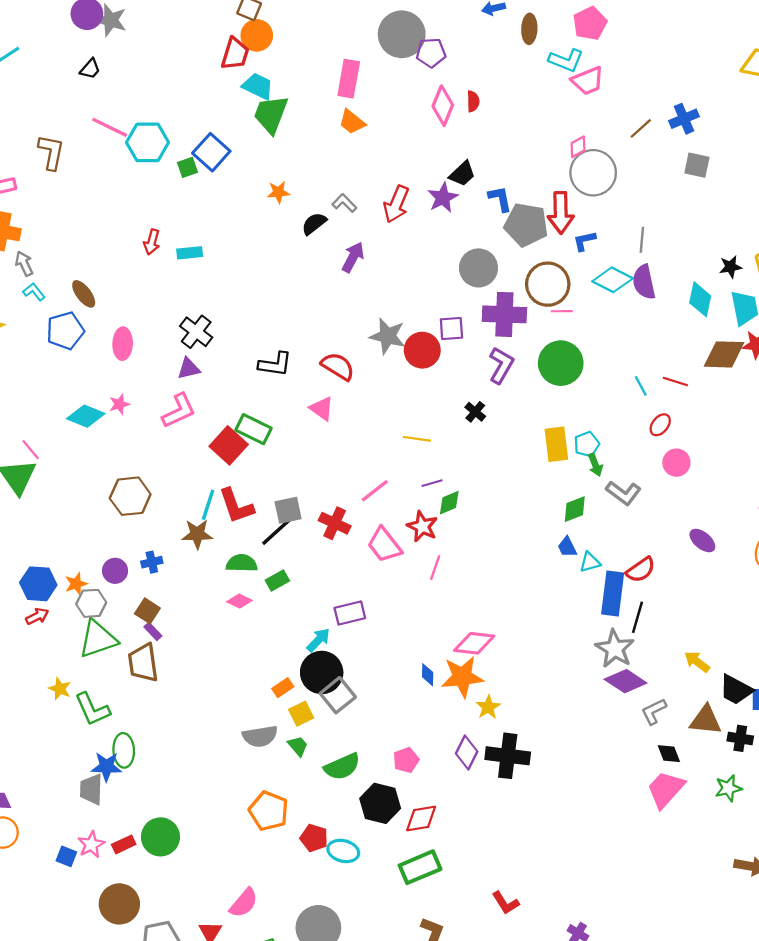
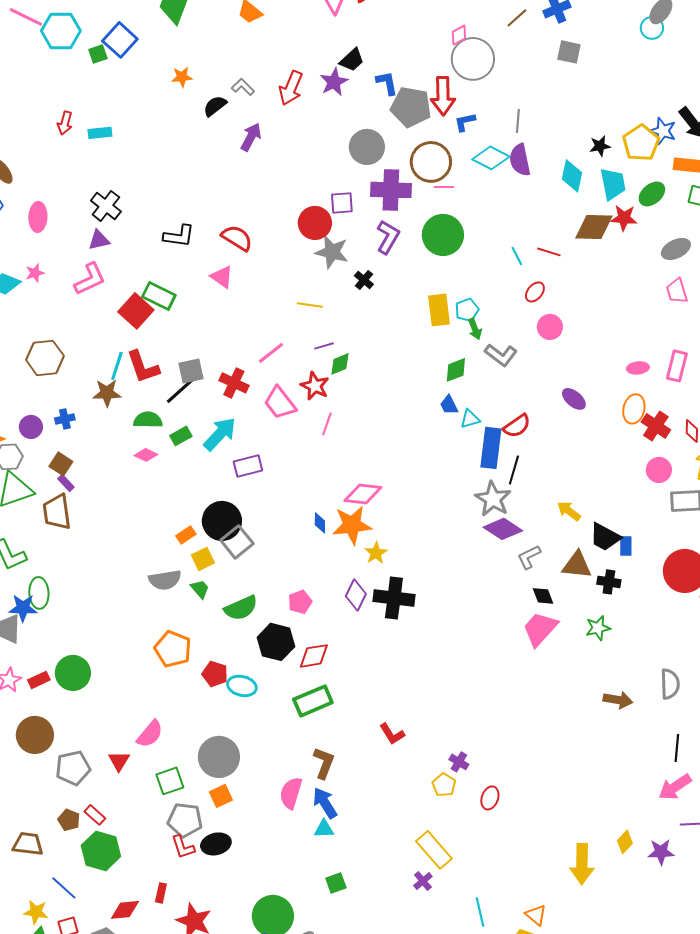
gray star: (388, 336) -> (332, 252), moved
cyan arrow: (318, 640) -> (220, 434), moved, size x1.5

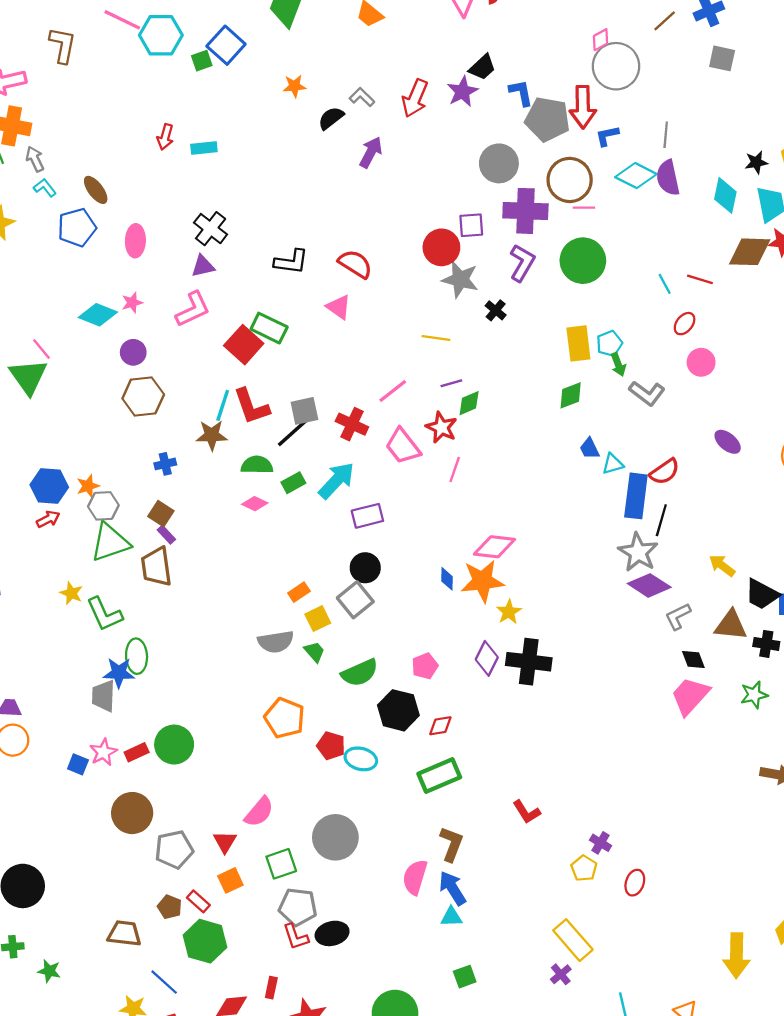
green diamond: (456, 370) -> (571, 395), moved
purple circle: (31, 427) -> (133, 352), moved
black circle: (222, 521) -> (365, 568), moved, size x0.7
red diamond: (314, 656) -> (440, 726), size x0.7
orange square: (221, 796) -> (230, 880), moved

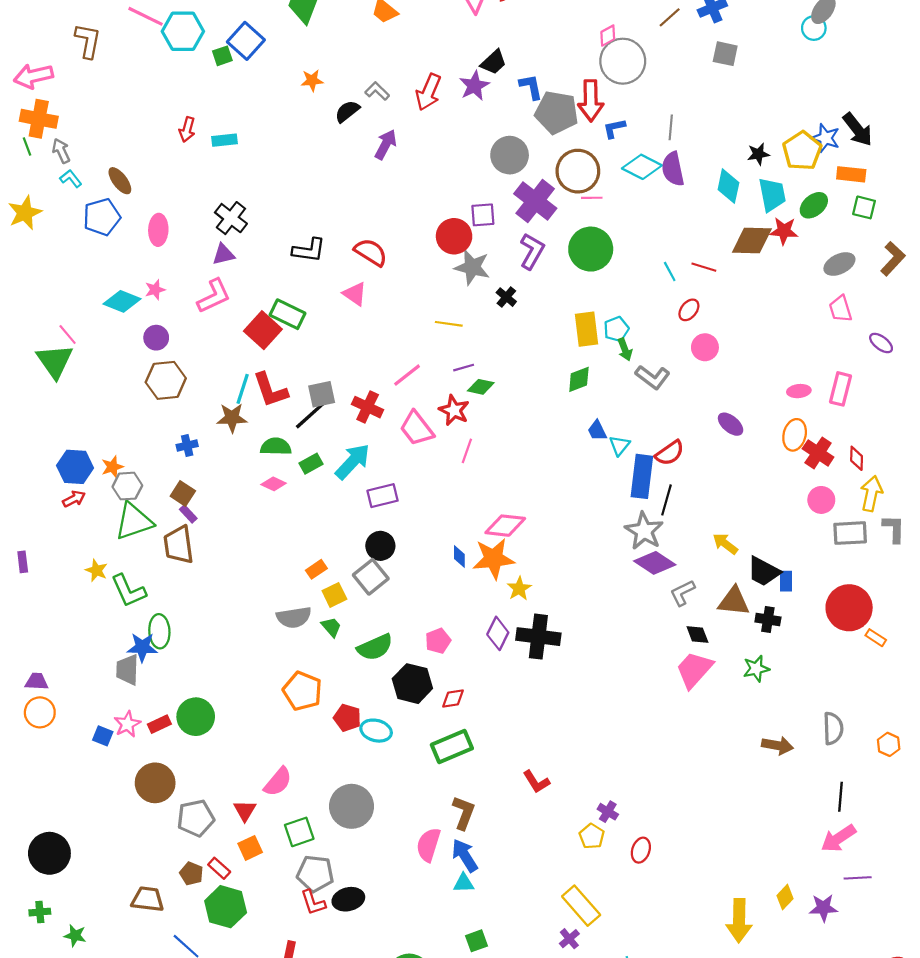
purple cross: (525, 211) -> (535, 201), turned 36
green diamond: (469, 403) -> (481, 387), turned 35
cyan triangle: (613, 464) -> (620, 445), turned -35

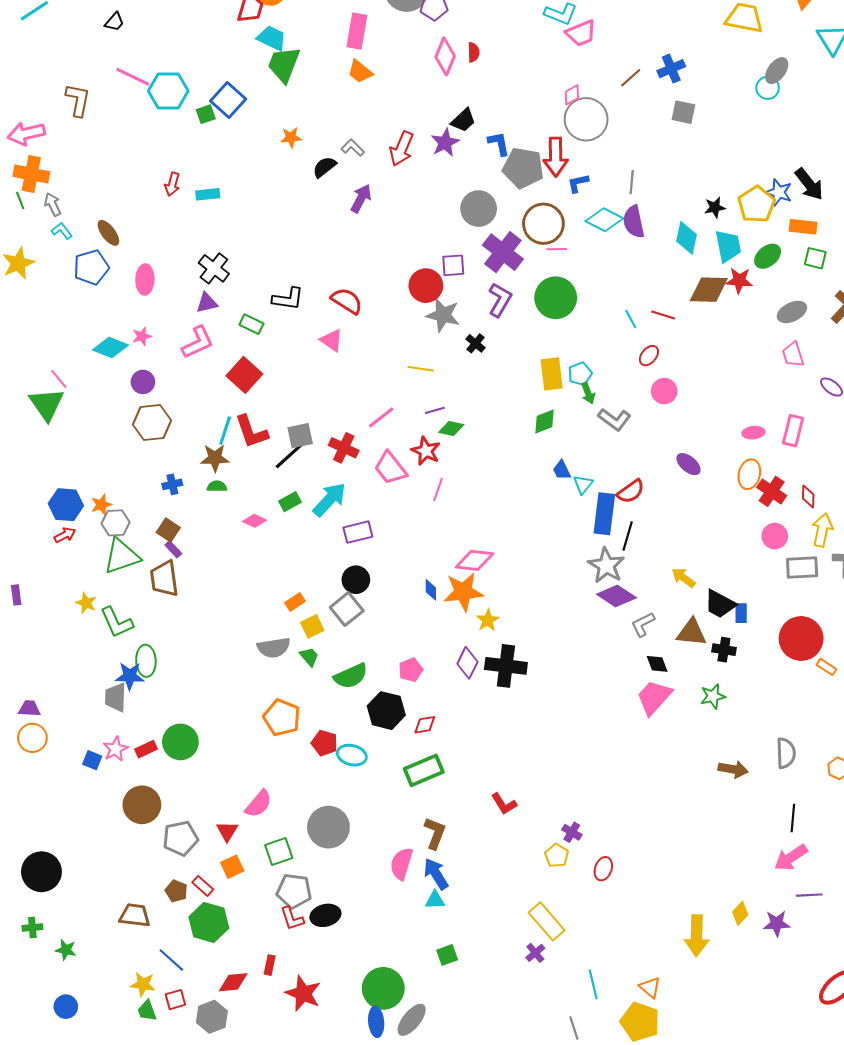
green rectangle: (287, 314) -> (251, 324), moved, size x0.7
green semicircle: (276, 447) -> (217, 486), moved, size x0.7

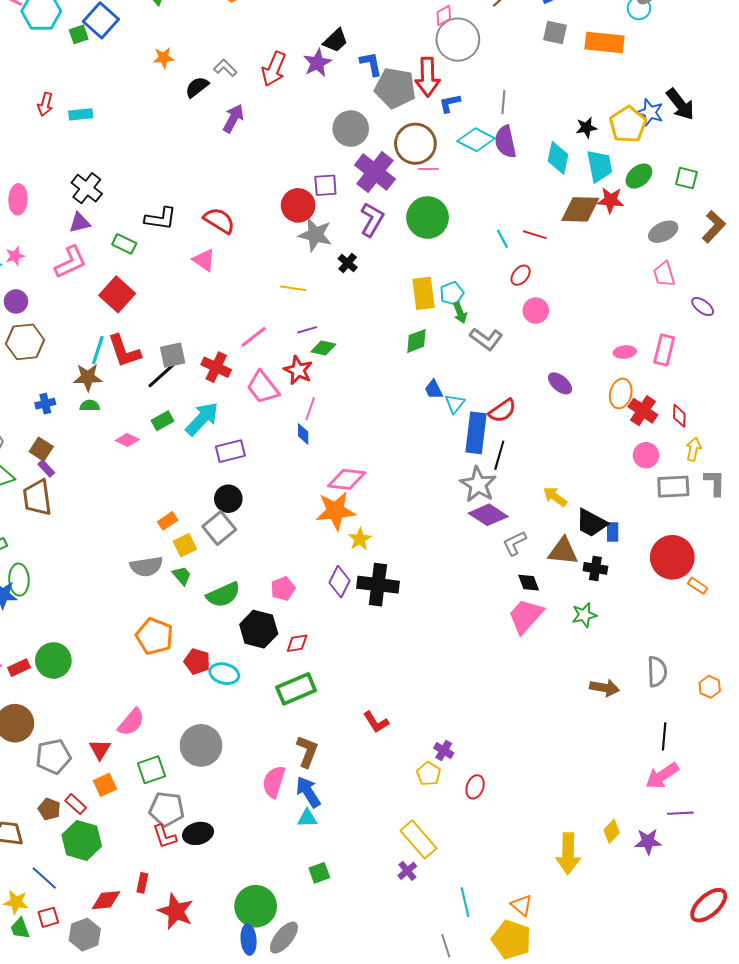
orange rectangle: (803, 227) -> (605, 43), moved, size x1.4
yellow arrow: (822, 530) -> (694, 449), size x0.7
blue diamond: (431, 590) -> (303, 434), moved

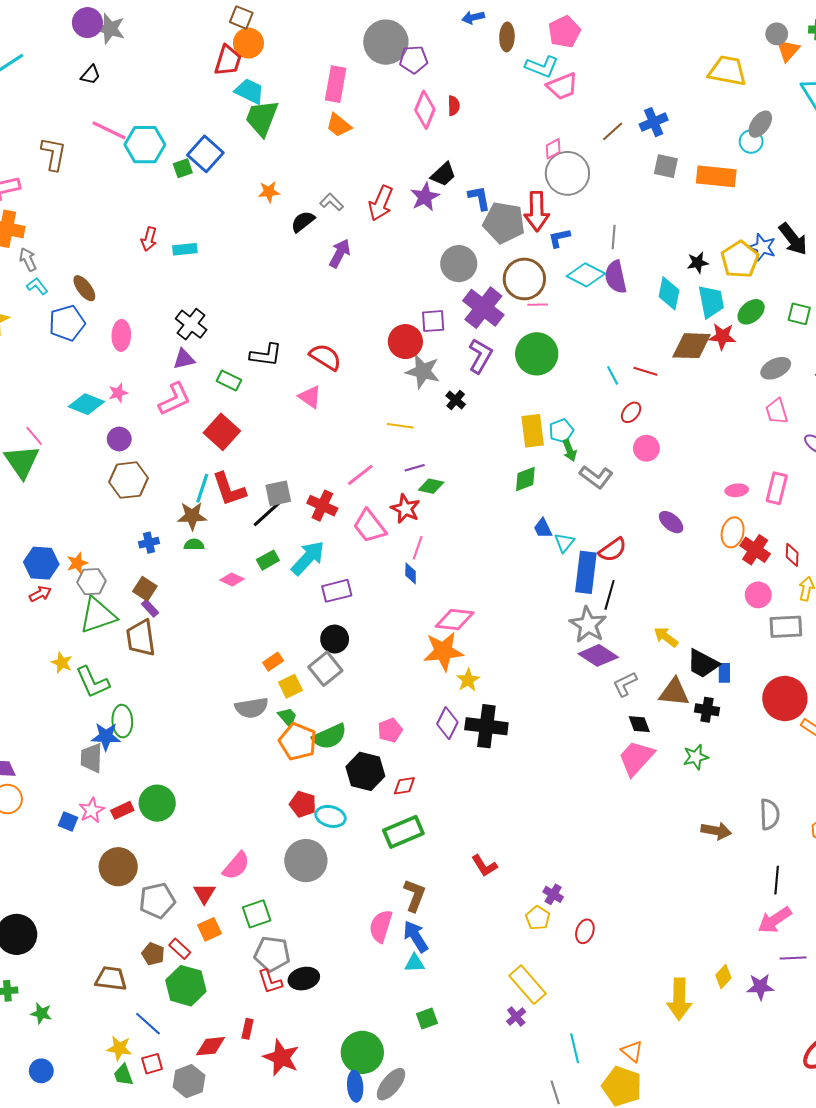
orange pentagon: (154, 636) -> (298, 742), moved
gray circle: (201, 745) -> (306, 861), moved

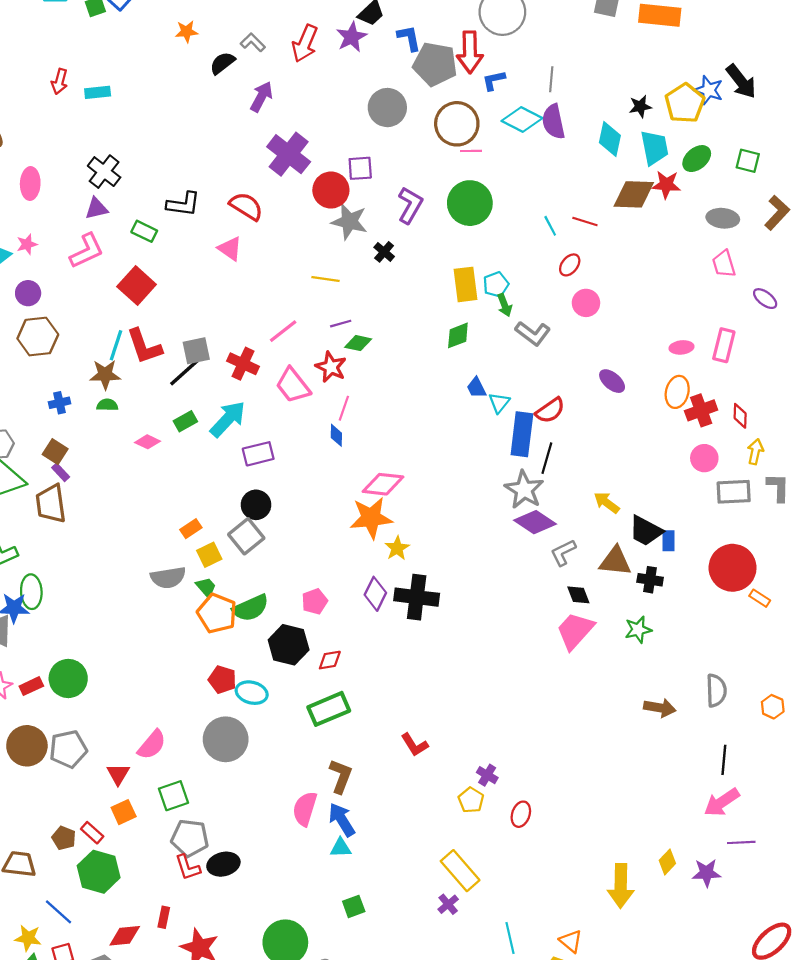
purple cross: (483, 308) -> (289, 154), moved
gray ellipse: (776, 368) -> (723, 218), turned 32
red cross: (755, 550) -> (701, 410), turned 36
gray pentagon: (157, 901) -> (68, 749), moved

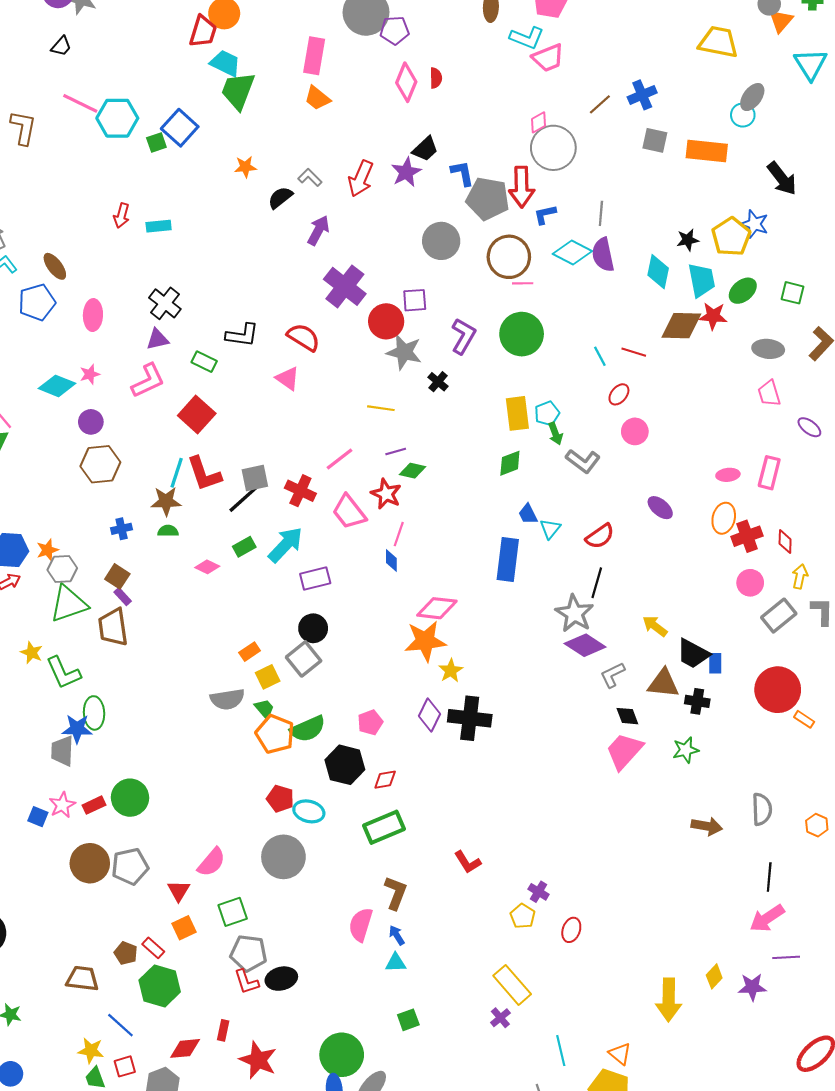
black arrow: (741, 81) -> (782, 179), moved
blue rectangle: (522, 434) -> (508, 559), moved
gray rectangle: (734, 492) -> (779, 616), turned -36
blue arrow: (342, 820) -> (397, 935), size x0.6

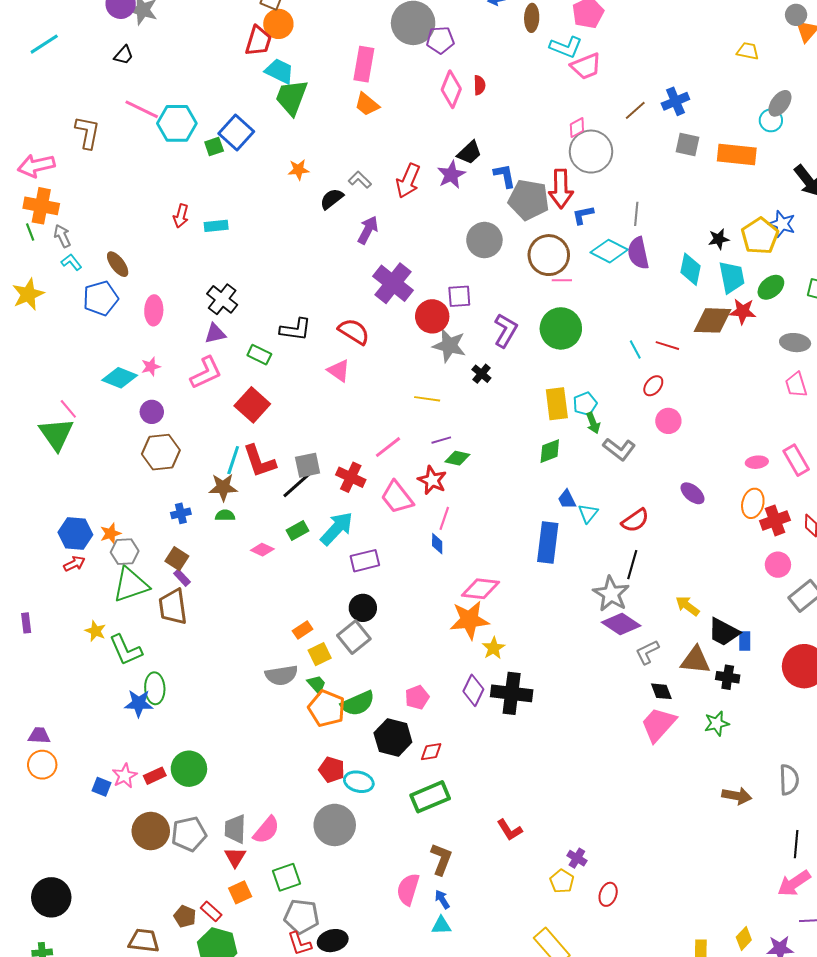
yellow trapezoid: (718, 42) -> (748, 51), size x0.6
pink rectangle: (769, 473) -> (796, 460), turned -44
gray trapezoid: (62, 751) -> (235, 829), moved

